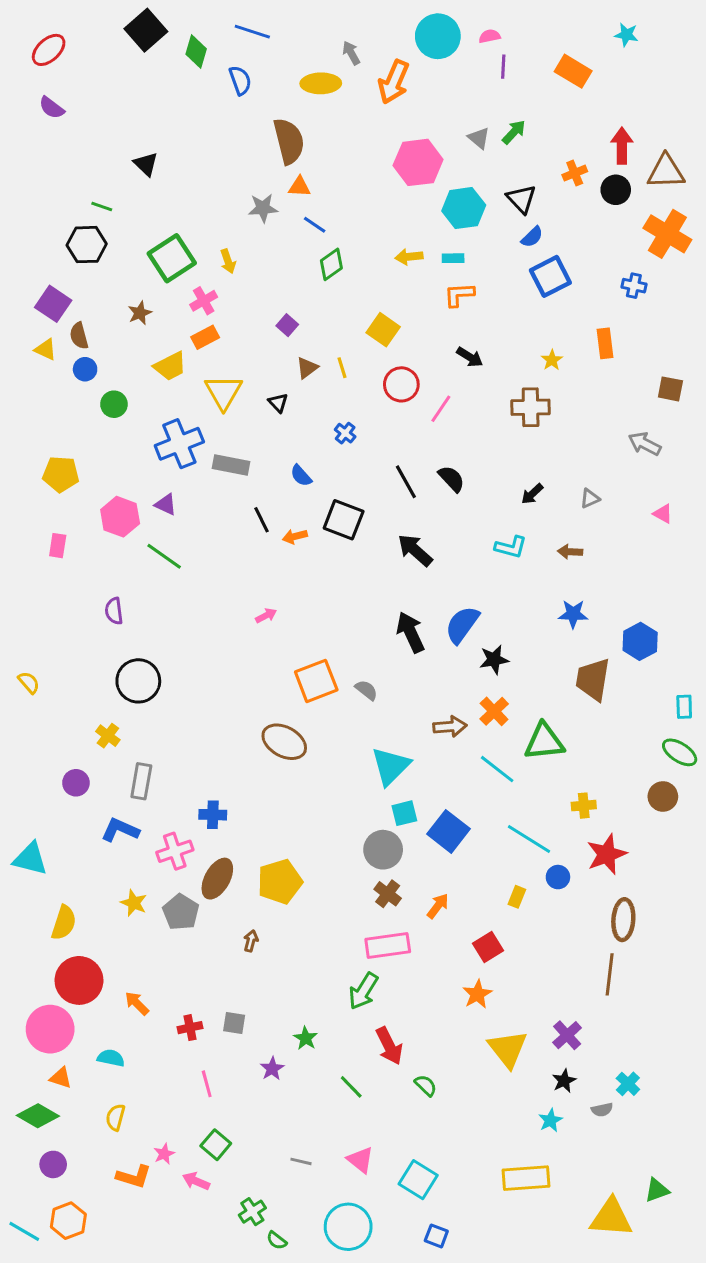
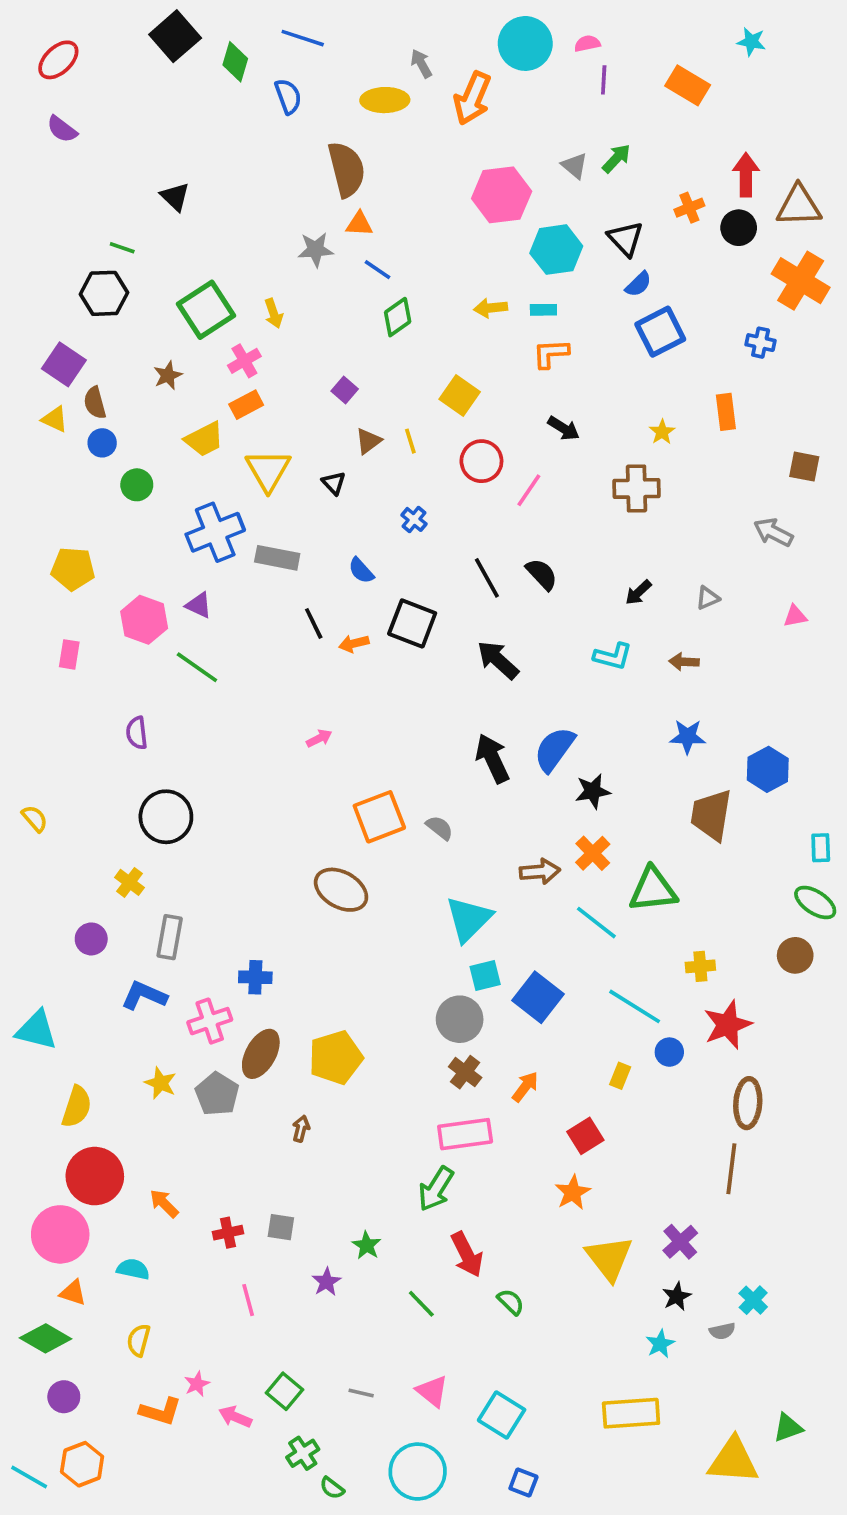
pink triangle: (663, 514) -> (795, 616), turned -40
green square: (216, 1145) -> (285, 1391), moved

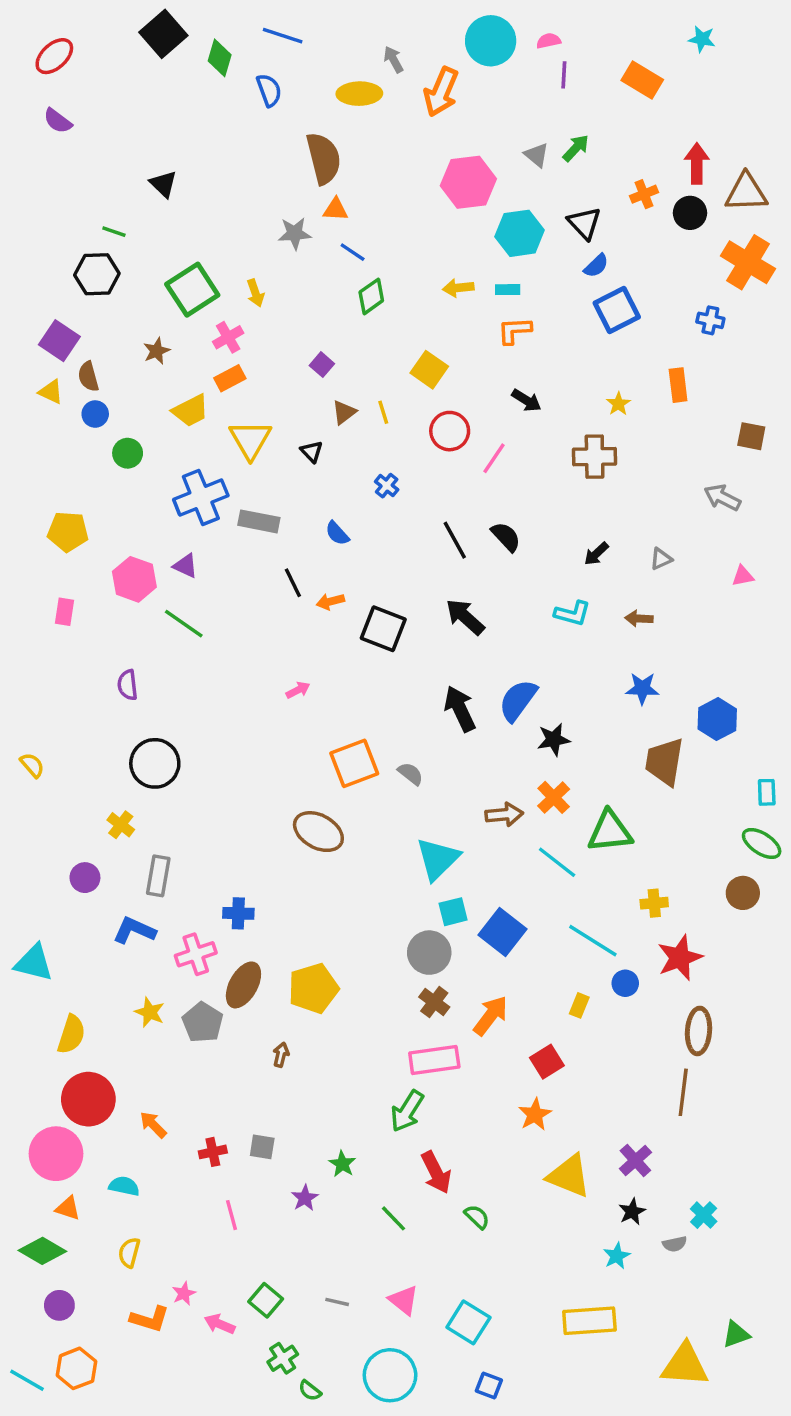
black square: (412, 623) -> (383, 629), moved
orange arrow: (525, 1087) -> (491, 1016), size x1.4
yellow triangle: (609, 1258) -> (569, 1176), turned -30

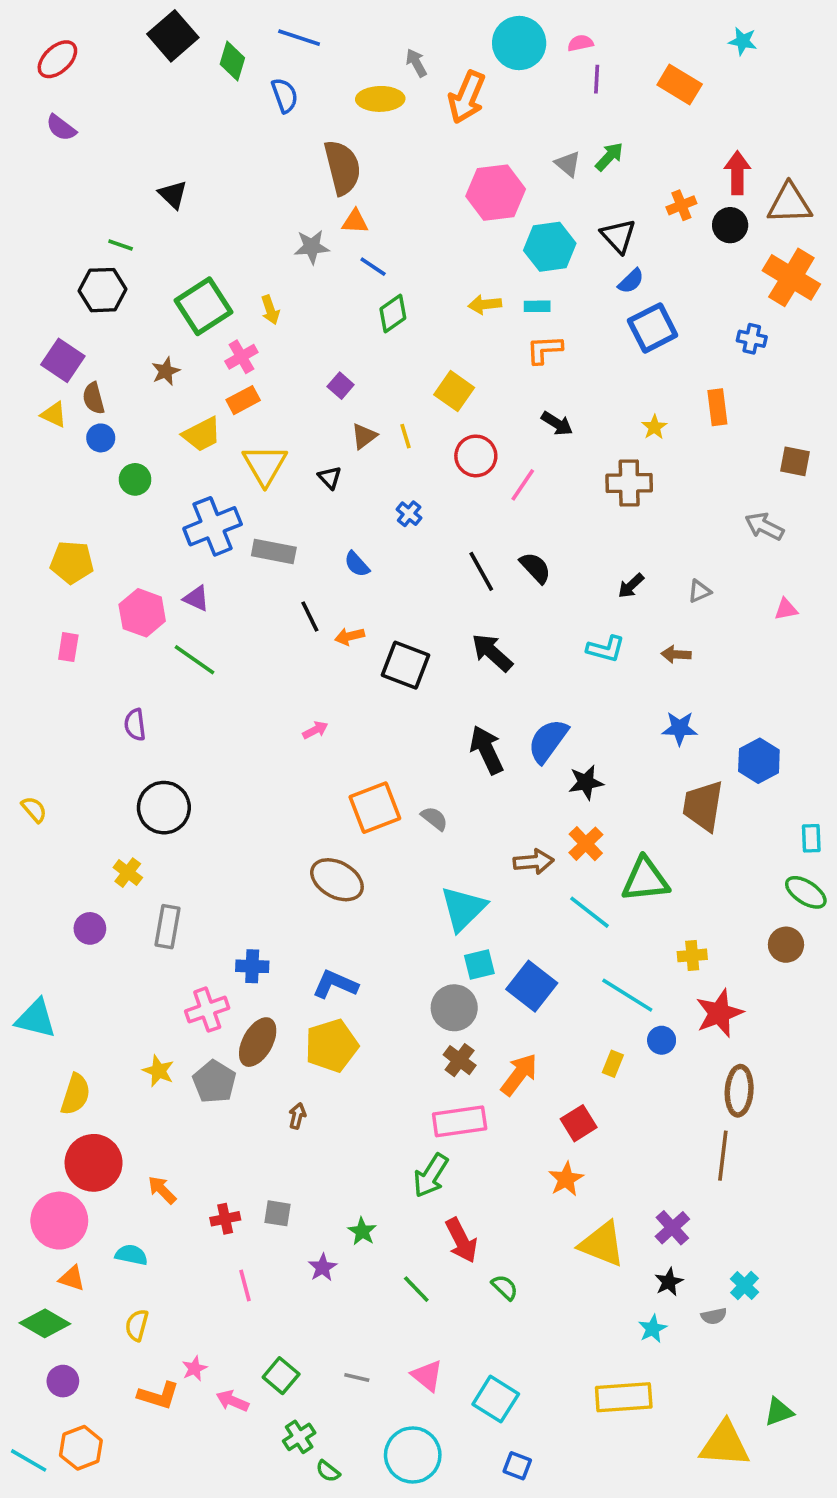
blue L-shape: (134, 930) -> (335, 984), moved

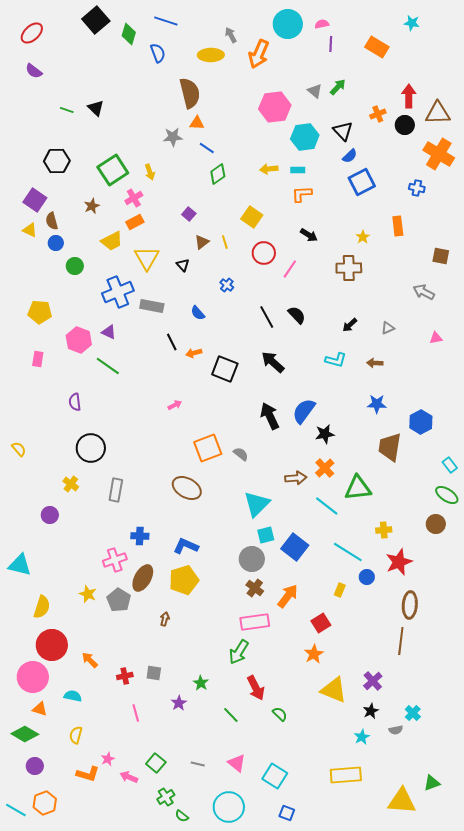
green line: (121, 245) -> (67, 110), moved
cyan rectangle: (811, 838) -> (450, 465), turned -35
gray rectangle: (167, 927) -> (116, 490), moved

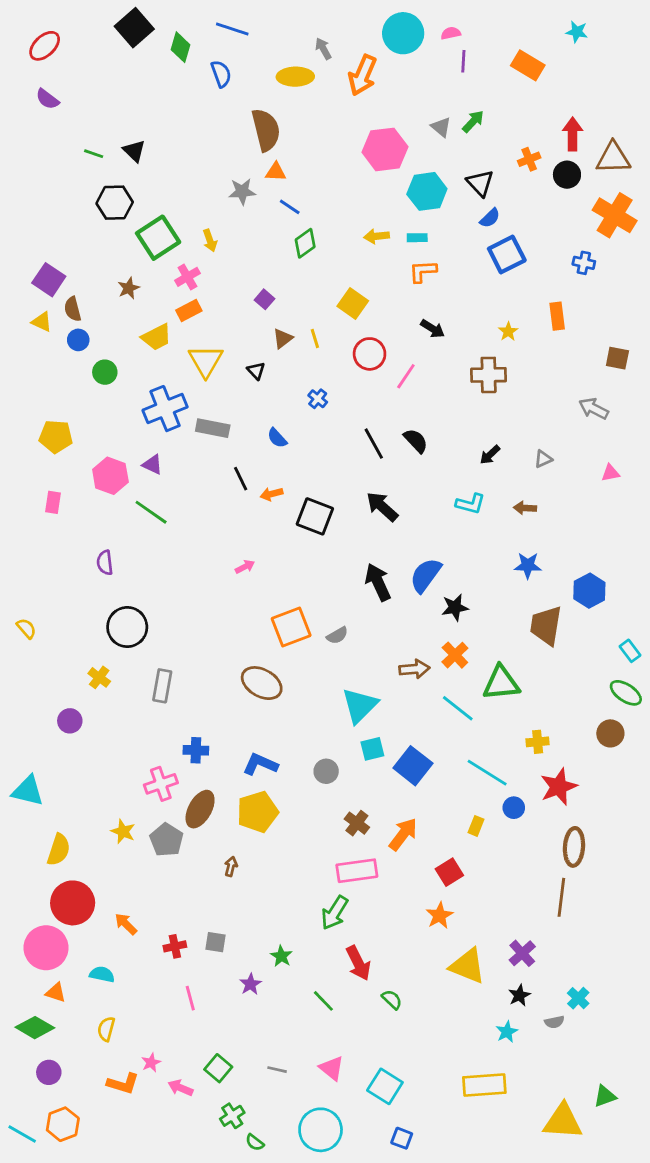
black hexagon: (57, 161) -> (115, 203), moved
gray semicircle: (241, 454) -> (337, 635), turned 112
gray circle: (252, 559) -> (326, 771), moved, size x0.7

